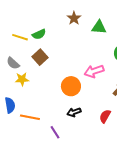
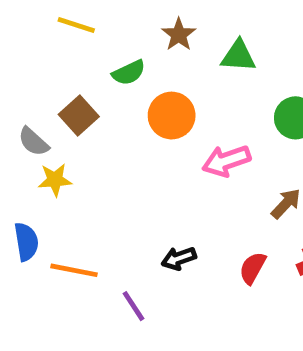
green semicircle: (39, 34) -> (129, 73), moved
yellow line: (20, 37) -> (76, 25), moved
brown square: (40, 57) -> (79, 116), moved
orange circle: (71, 86) -> (172, 116), moved

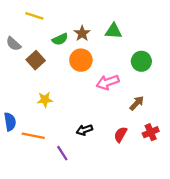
brown star: (179, 35) -> (82, 33), moved
gray semicircle: (33, 142) -> (13, 44), moved
yellow star: (55, 180) -> (45, 100), moved

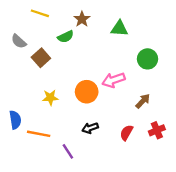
brown star: (82, 33) -> (82, 19), moved
orange circle: (81, 60) -> (87, 92), moved

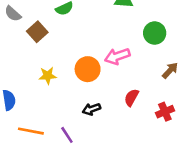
brown arrow: (143, 101) -> (170, 70), moved
red semicircle: (126, 133) -> (131, 98), moved
orange line: (39, 134) -> (31, 131), moved

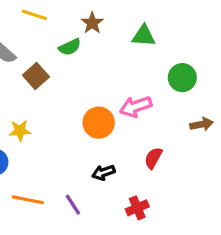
brown arrow: (170, 70) -> (202, 124), turned 36
yellow star: (48, 76) -> (20, 131), moved
red cross: (165, 112) -> (137, 208), moved

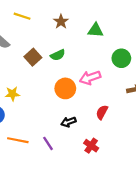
green semicircle: (70, 47) -> (58, 55), moved
brown square: (36, 76) -> (33, 57), moved
red cross: (137, 208) -> (91, 146), turned -32

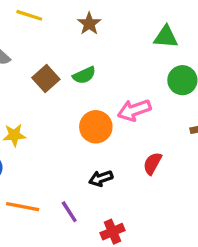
green triangle: (95, 30) -> (166, 37), moved
red cross: (91, 146) -> (112, 232), moved, turned 32

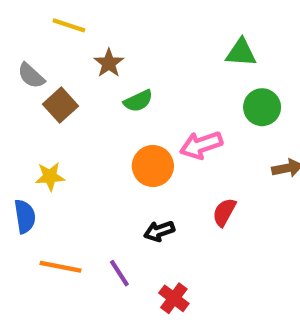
brown star: (89, 24) -> (109, 63), moved
brown square: (46, 79) -> (60, 105), moved
red cross: (112, 232) -> (174, 298), turned -30

